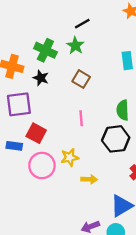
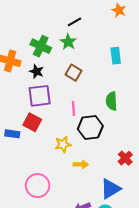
purple square: (19, 104) -> (40, 96), moved
black hexagon: (116, 139) -> (90, 127), moved
pink circle: (42, 165) -> (38, 186), moved

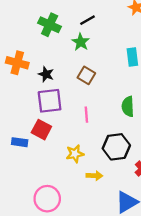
green cross: (41, 46) -> (50, 25), moved
black hexagon: (90, 127) -> (116, 147), moved

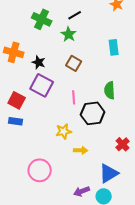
purple square: (50, 101) -> (42, 85), turned 35
red square: (41, 130) -> (17, 100), moved
black hexagon: (116, 147) -> (93, 113), moved

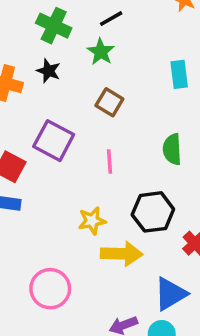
black star: (39, 62) -> (48, 71), moved
black hexagon: (93, 113) -> (153, 212), moved
yellow arrow: (81, 150) -> (122, 254), size x1.6

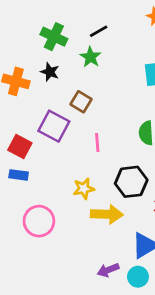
brown square: (109, 102) -> (81, 102), moved
pink circle: (50, 289) -> (39, 221), moved

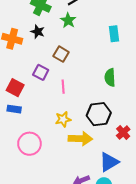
purple square: (54, 126) -> (41, 72), size x0.7
pink line: (97, 142) -> (63, 87), moved

